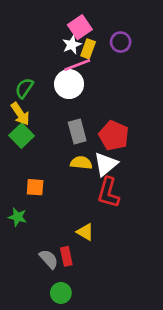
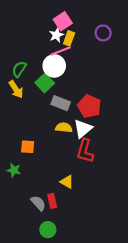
purple circle: (121, 42) -> (103, 33), moved
gray rectangle: (77, 132) -> (61, 103), turned -54
green square: (22, 136) -> (45, 83), moved

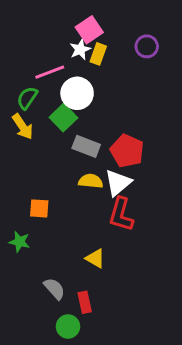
pink line: (61, 51) -> (50, 72), moved
red rectangle: (52, 201) -> (85, 302), moved

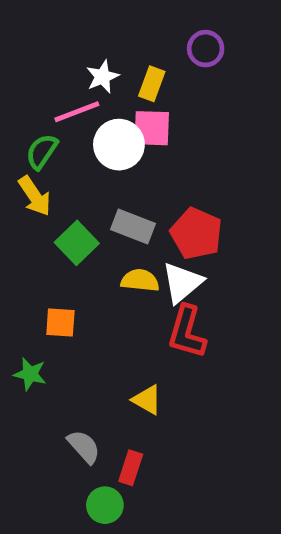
pink square: (89, 30) -> (152, 128), moved, turned 36
purple circle: (147, 46) -> (206, 49), moved
white star: (80, 49) -> (103, 77), moved
green square: (63, 118) -> (77, 243), moved
red rectangle: (85, 302) -> (131, 468), turned 30

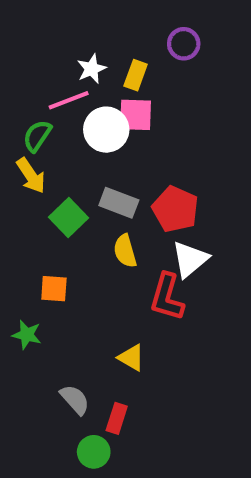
yellow semicircle: (140, 280) -> (125, 251), turned -112
white triangle: (182, 283) -> (190, 259), moved

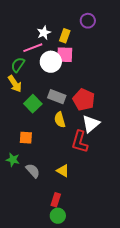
gray semicircle: (75, 400) -> (33, 171), moved
green circle: (94, 452) -> (58, 216), moved

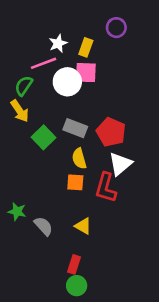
orange square: (26, 138) -> (75, 182), moved

